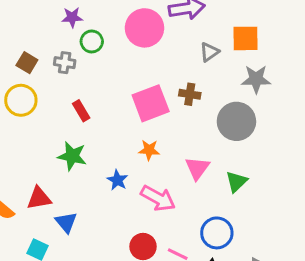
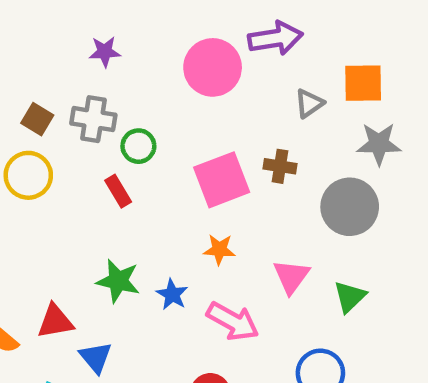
green circle: (92, 41) -> (138, 146), moved
gray cross: (65, 63) -> (93, 119), size x1.4
green star: (72, 156) -> (118, 281), moved

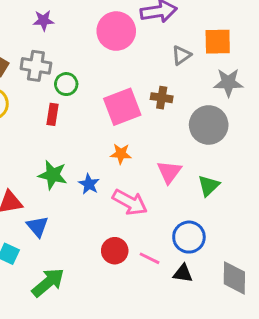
red rectangle: (118, 191) -> (53, 114), turned 40

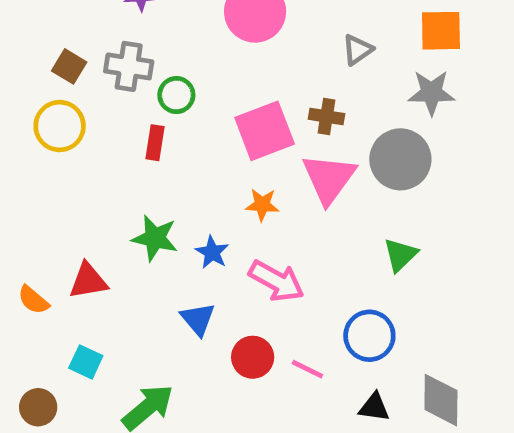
orange square: (218, 42) -> (441, 31), moved
pink triangle: (169, 172) -> (329, 178), moved, size x1.4
blue triangle: (37, 226) -> (198, 319), moved
black triangle: (183, 273) -> (374, 407), moved

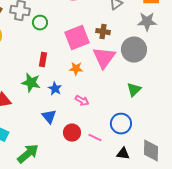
red rectangle: (155, 143) -> (43, 60), moved
pink arrow: (276, 281) -> (82, 101), size x0.6

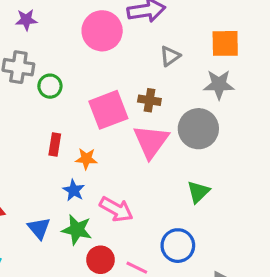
orange star: (76, 69) -> (86, 159), moved
green star: (31, 83) -> (77, 230), moved
pink arrow: (82, 101) -> (116, 209), size x1.5
blue triangle: (49, 117) -> (39, 228), moved

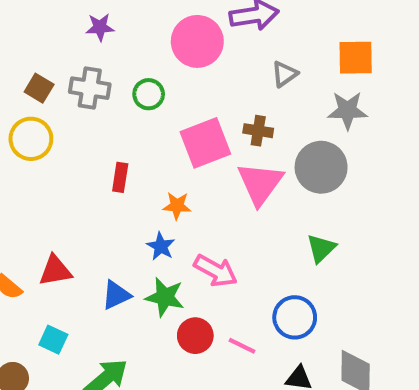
green circle: (50, 86) -> (149, 94), moved
red rectangle: (55, 144) -> (120, 177), moved
blue triangle: (39, 228) -> (116, 295), turned 45

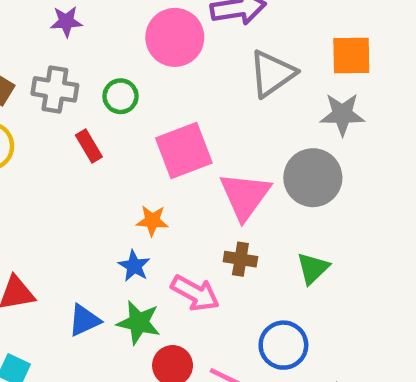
gray triangle: (285, 74) -> (272, 74), size x1.6
brown cross: (258, 131) -> (240, 259), moved
red rectangle: (120, 177) -> (89, 146), moved, turned -40

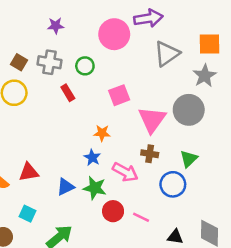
gray star: (342, 114) -> (205, 76), turned -30
pink square: (184, 151) -> (119, 95), size x0.7
blue circle: (283, 345) -> (173, 184), moved

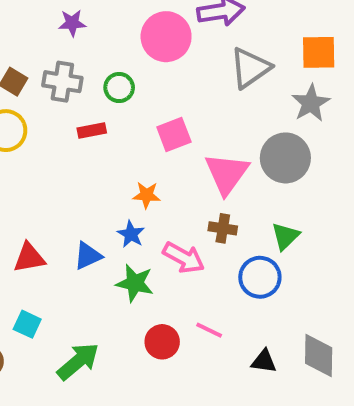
red rectangle: (68, 93) -> (92, 131), turned -70
blue triangle: (65, 187) -> (88, 256), moved
red circle: (113, 211) -> (162, 342), moved

